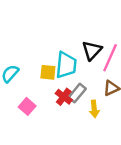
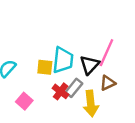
black triangle: (92, 50) -> (90, 65), moved
yellow arrow: (94, 109) -> (91, 104), size x1.5

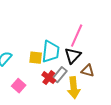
pink line: (106, 53) -> (77, 36), moved
brown triangle: (108, 83) -> (88, 71), turned 40

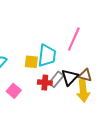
black triangle: (73, 56) -> (70, 77), moved
red cross: (49, 78) -> (45, 83), turned -32
yellow arrow: (74, 88) -> (83, 91), moved

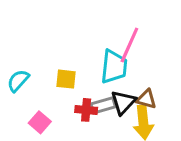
cyan trapezoid: (47, 56) -> (114, 67), moved
gray rectangle: (56, 79) -> (103, 105), turned 35

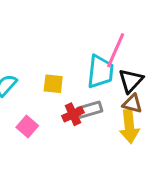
black triangle: (123, 102) -> (131, 81), moved
red cross: (86, 110) -> (73, 114), turned -30

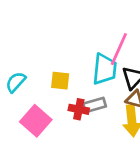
red cross: (73, 114) -> (79, 109), turned 36
pink square: (27, 126) -> (36, 121), size x1.5

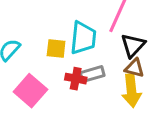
cyan trapezoid: (105, 69) -> (83, 38), moved

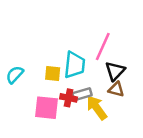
pink square: (30, 91) -> (46, 108), moved, turned -35
yellow arrow: (131, 91) -> (97, 108), moved, turned 150

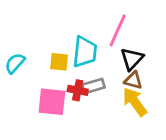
yellow arrow: (97, 108) -> (135, 102), moved

